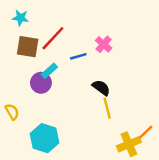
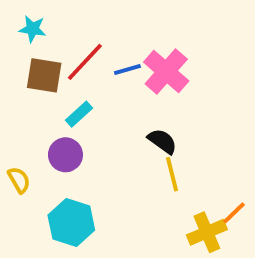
pink cross: (104, 44) -> (166, 72), size x1.6
blue line: (78, 56) -> (127, 70), moved
purple circle: (41, 83) -> (65, 155), moved

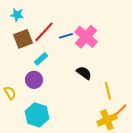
brown square: (44, 75) -> (23, 39), turned -30
yellow line: (172, 174) -> (108, 91), moved

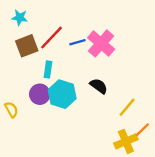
cyan rectangle: (41, 59) -> (48, 69), turned -40
yellow line: (108, 91) -> (127, 107), turned 54
cyan hexagon: (37, 115) -> (62, 94), moved

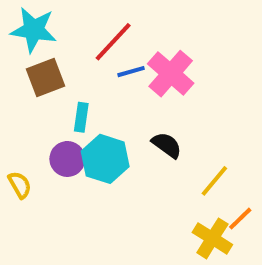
cyan star: (20, 18) -> (34, 30), size x1.6
red line: (52, 38) -> (113, 42), moved
yellow cross: (126, 141) -> (212, 238), turned -35

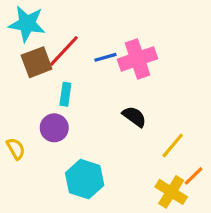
red line: (113, 42) -> (64, 51), moved
pink cross: (171, 74) -> (138, 59), turned 30
cyan hexagon: (105, 159) -> (85, 179), moved

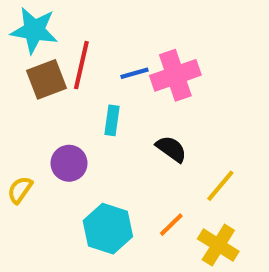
red line: (64, 51) -> (81, 65), turned -30
cyan rectangle: (65, 94) -> (112, 120), moved
yellow semicircle: (16, 149) -> (20, 190), turned -115
orange line: (194, 176) -> (171, 225), moved

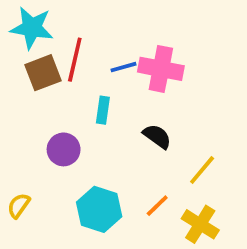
pink cross: (175, 75) -> (161, 69), turned 30
yellow semicircle: (20, 190) -> (19, 206), moved

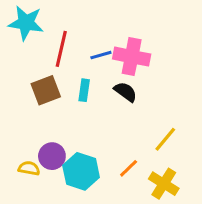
brown square: (43, 73) -> (46, 90), moved
black semicircle: (157, 136) -> (125, 92), moved
purple circle: (64, 149) -> (52, 156), moved
yellow semicircle: (19, 206) -> (29, 168), moved, turned 65

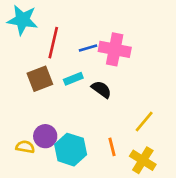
cyan rectangle: (84, 90) -> (73, 79), turned 60
black semicircle: (125, 92) -> (101, 89), moved
orange line: (129, 168) -> (112, 147), turned -60

